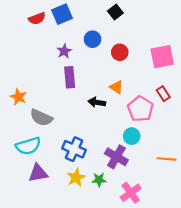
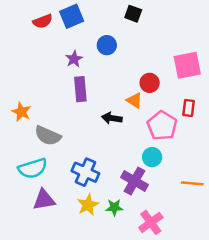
black square: (115, 12) -> (133, 14), turned -32
red circle: (120, 52) -> (150, 83), moved
red rectangle: (163, 94) -> (189, 108), turned 40

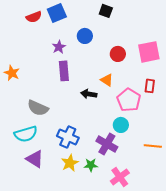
red circle: (150, 83) -> (118, 54), moved
orange star: (21, 112) -> (12, 73), moved
purple triangle: (44, 200) -> (35, 159), turned 42

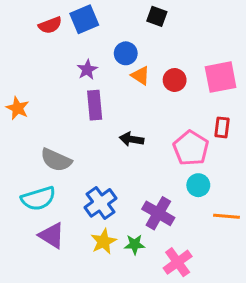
orange triangle: (107, 80) -> (141, 76), moved
cyan circle: (121, 125) -> (198, 185), moved
blue cross: (68, 137) -> (101, 203), turned 30

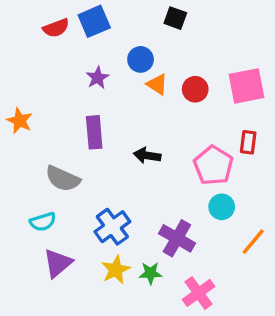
purple rectangle: (95, 105) -> (94, 132), moved
cyan semicircle: (38, 199) -> (43, 222), size x0.7
orange line: (226, 216) -> (253, 242), turned -55
purple triangle: (52, 236) -> (58, 263), turned 48

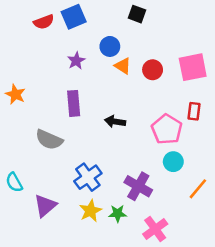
cyan semicircle: (43, 222) -> (14, 182), moved, turned 78

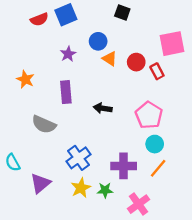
pink square: (193, 67) -> (172, 44), moved
orange star: (15, 94) -> (25, 79), moved
red rectangle: (194, 111) -> (157, 71), moved, turned -35
purple cross: (138, 186) -> (124, 166), turned -30
orange line: (198, 189) -> (158, 168), moved

